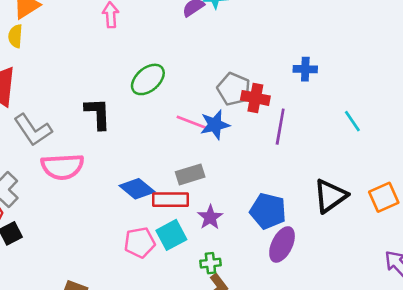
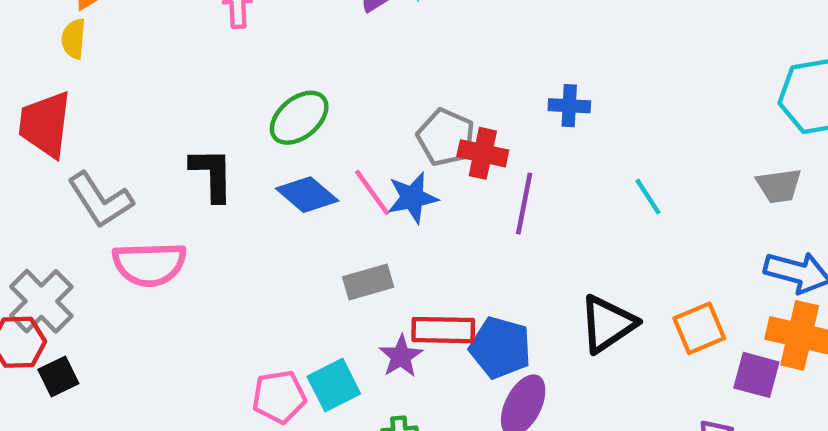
pink line: (191, 122) -> (372, 193), turned 32
blue diamond: (137, 189) -> (307, 195), moved
red rectangle: (171, 200) -> (443, 330), moved

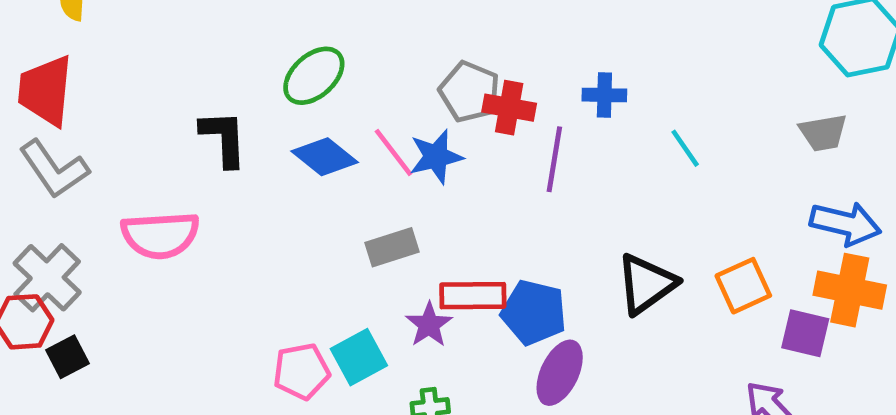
blue cross: (569, 106) -> (604, 95), moved
gray L-shape: (100, 200) -> (54, 169), moved

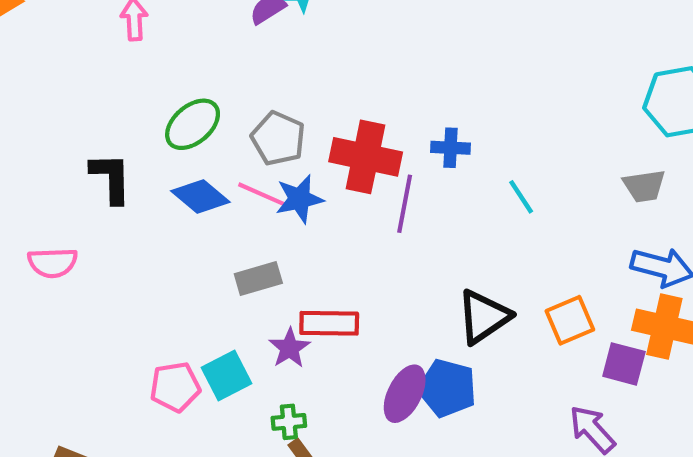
gray pentagon: (470, 92) -> (278, 138), moved
red cross: (509, 108) -> (366, 157), size x1.5
pink line: (394, 153) -> (262, 194), turned -30
pink semicircle: (160, 235) -> (53, 263), size x0.7
blue pentagon: (534, 312) -> (447, 388), moved

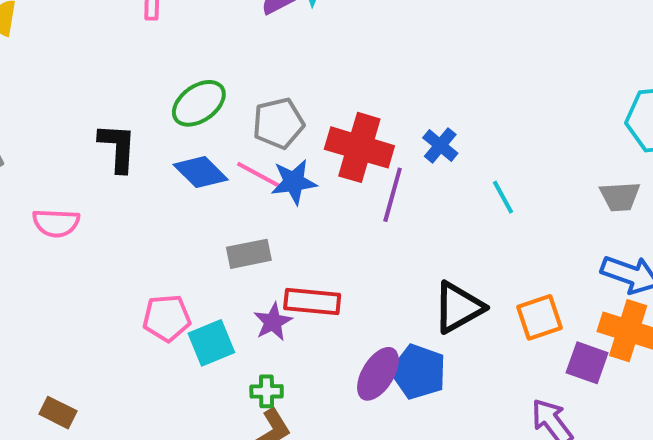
gray pentagon: (278, 138) -> (278, 123), turned 30
blue cross: (451, 148) -> (440, 145), turned 32
pink pentagon: (175, 387) -> (167, 318), moved

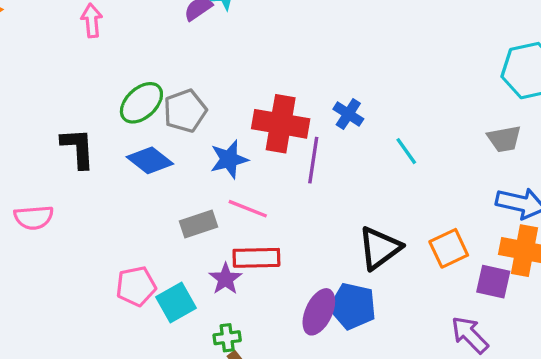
gray pentagon: (278, 123) -> (185, 111), moved
pink line: (259, 175) -> (248, 209), moved

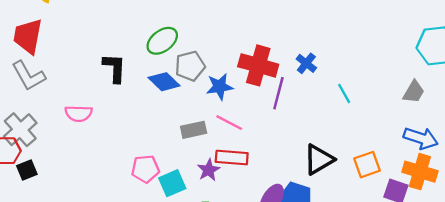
gray pentagon: (185, 111) -> (190, 66), moved
gray trapezoid: (504, 139) -> (414, 92), turned -55

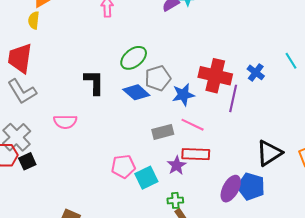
cyan line: (344, 93) -> (291, 61), moved
black square: (27, 170) -> (27, 161), moved

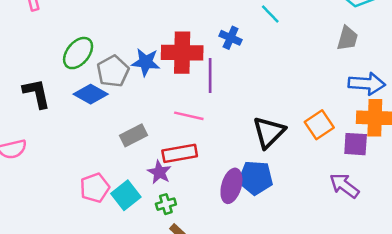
blue star: (183, 95) -> (146, 62), moved, turned 30
pink line: (193, 125) -> (189, 116), moved
green cross: (175, 200) -> (166, 204), moved

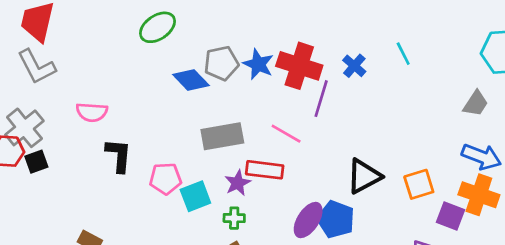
green ellipse: (78, 53) -> (157, 27), moved
black L-shape: (37, 93) -> (119, 155), moved
gray rectangle: (133, 135) -> (222, 136), size x1.4

